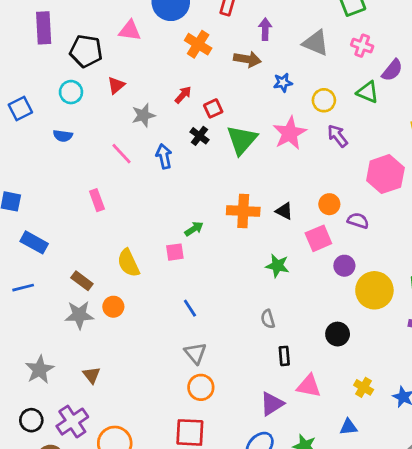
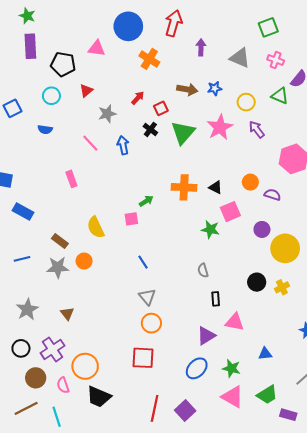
brown arrow: (247, 59) -> (187, 89), moved
pink square: (318, 238) -> (230, 212), moved
blue line: (23, 288) -> (22, 259), moved
yellow cross: (364, 387) -> (282, 287), moved, turned 32

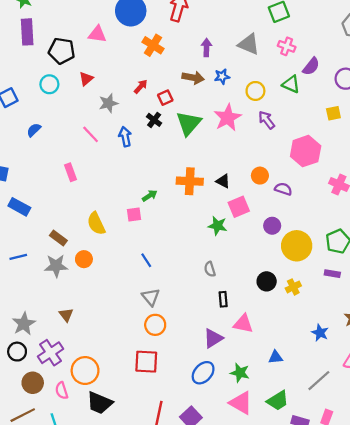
purple arrow: (201, 47) -> (206, 48), moved
blue semicircle: (45, 129) -> (34, 130), moved, turned 128
gray star: (27, 309) -> (24, 324), moved

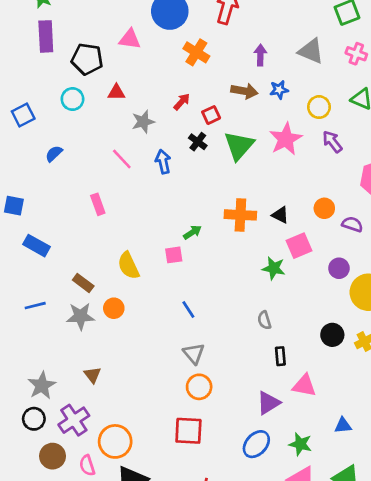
red triangle: (86, 79) -> (116, 92), turned 40

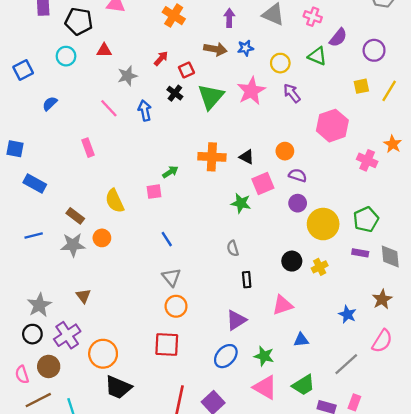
purple semicircle: (352, 224) -> (298, 175), moved
pink triangle: (304, 385) -> (283, 305), moved, turned -30
pink semicircle: (87, 465) -> (22, 375), moved

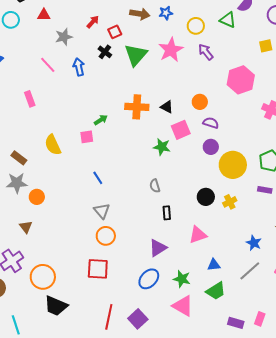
orange circle: (102, 238) -> (37, 197), moved
gray line: (346, 364) -> (250, 271), moved
green trapezoid: (303, 385) -> (216, 291), moved

